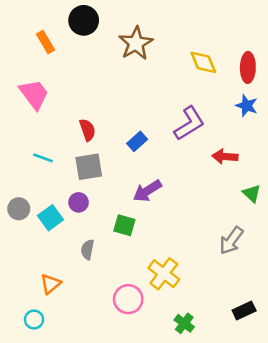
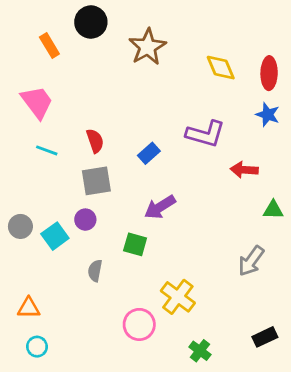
purple L-shape: (189, 123) -> (205, 134), turned 48
cyan line: (43, 158) -> (47, 150), moved
green triangle: (252, 193) -> (273, 210), turned -42
orange triangle: (51, 284) -> (29, 308), moved, turned 40

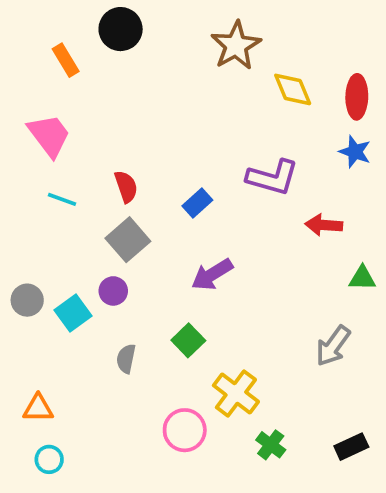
brown star: (147, 47) -> (236, 46), moved
gray square: (96, 181) -> (128, 240), turned -32
green square: (135, 244) -> (188, 340), moved, turned 30
green cross: (200, 351) -> (271, 445), moved

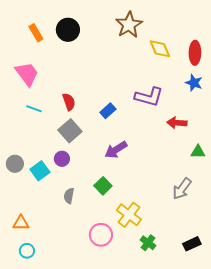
black circle: (121, 29) -> (68, 30), moved

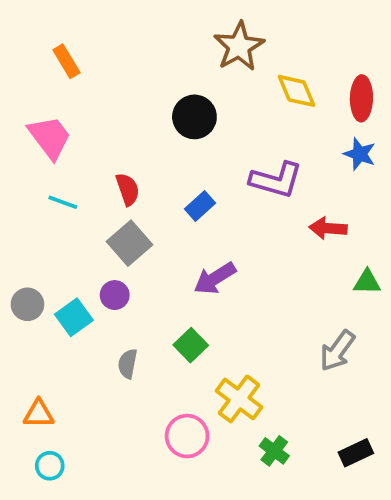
black circle: (68, 30) -> (194, 117), moved

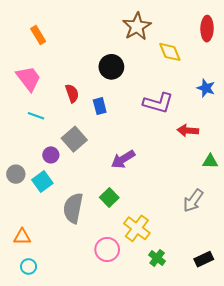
red ellipse: (361, 98) -> (207, 29), moved
red semicircle: (128, 189) -> (72, 93), moved
blue rectangle: (200, 206) -> (100, 106), moved, turned -63
purple circle: (115, 295) -> (51, 155), moved
gray semicircle: (128, 364) -> (73, 208), size x1.8

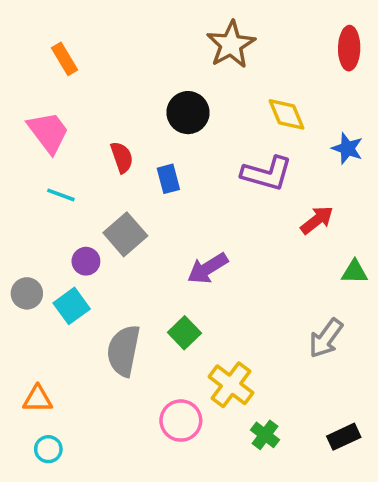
yellow diamond: (170, 52) -> (286, 114), moved
red arrow: (188, 131) -> (317, 220), turned 138

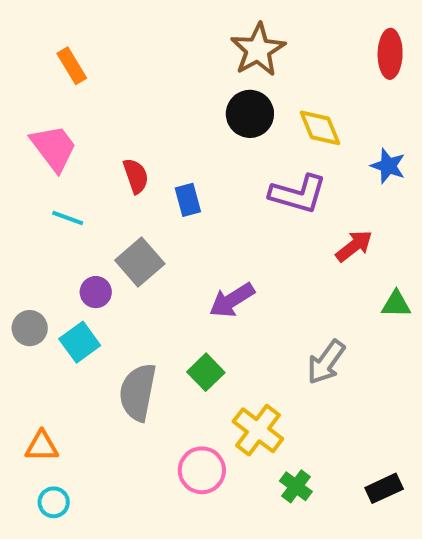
black circle: (188, 113) -> (250, 114), moved
gray arrow: (326, 338) -> (326, 362), moved

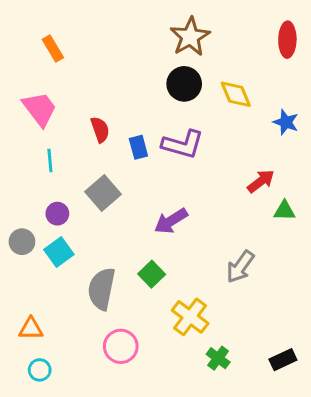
purple L-shape: (298, 194) -> (183, 144), moved
cyan line: (68, 218) -> (50, 161), turned 65
purple circle: (96, 292) -> (57, 214), moved
green triangle: (396, 304) -> (284, 211), moved
pink circle: (202, 470) -> (121, 346), moved

